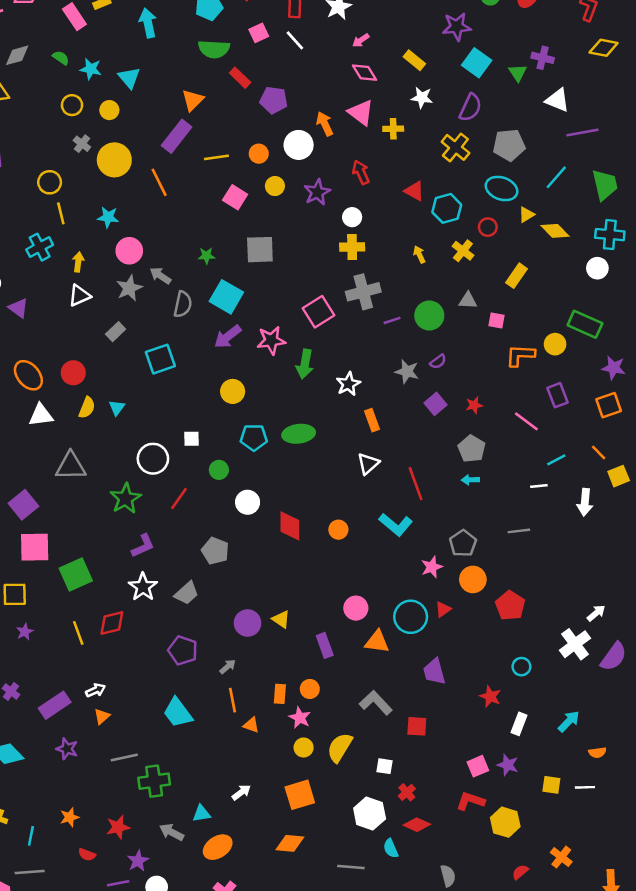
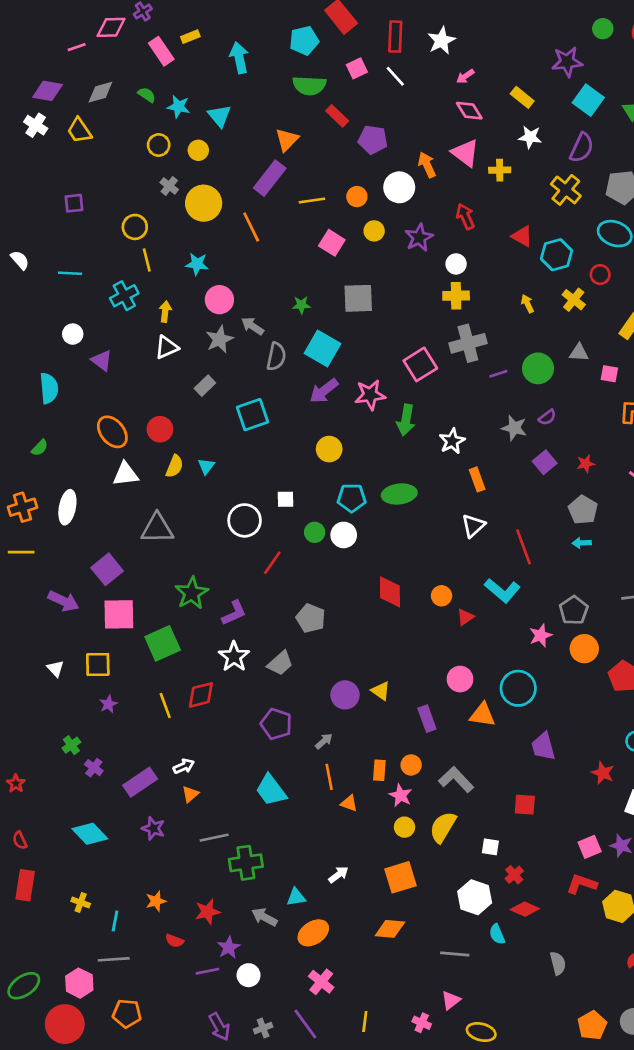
green star: (126, 499) -> (192, 593), moved
white circle: (248, 502) -> (344, 535), moved
red triangle: (443, 609) -> (465, 617), moved
gray L-shape: (376, 703) -> (456, 780), moved

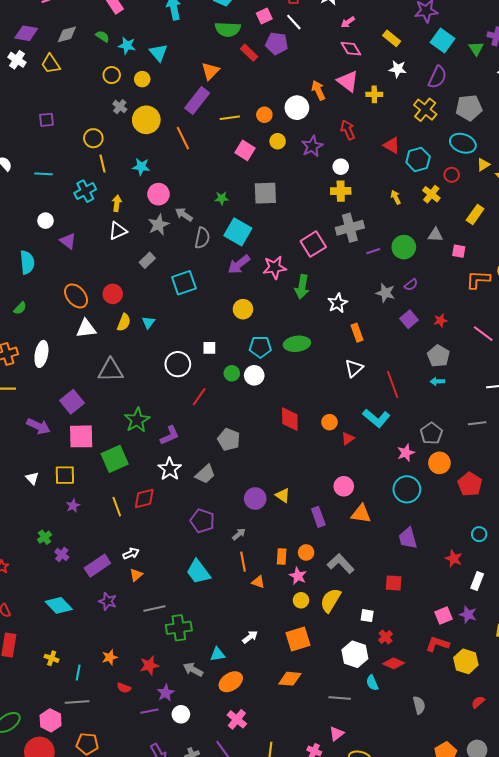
purple pentagon: (373, 140) -> (277, 43), moved
cyan circle: (518, 688) -> (407, 489), moved

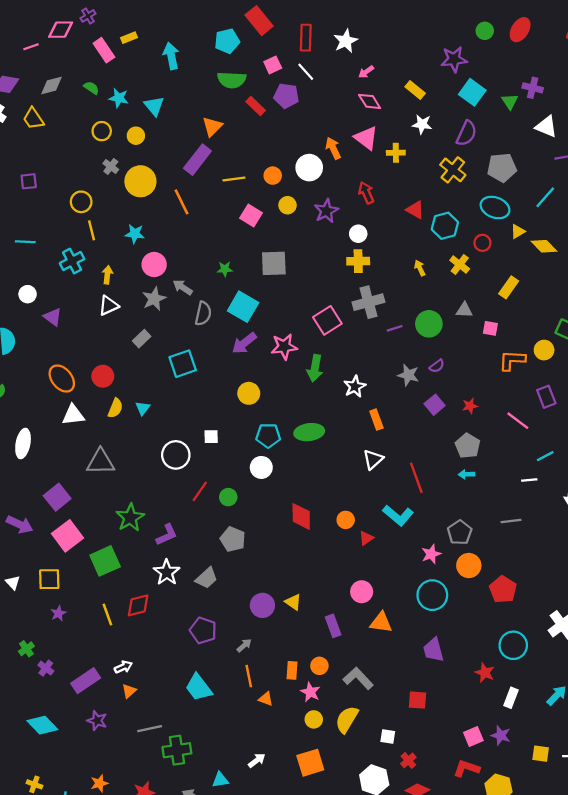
green circle: (232, 373) -> (228, 497), moved
pink square: (81, 436) -> (67, 536), turned -36
cyan circle: (479, 534) -> (513, 645), size x1.6

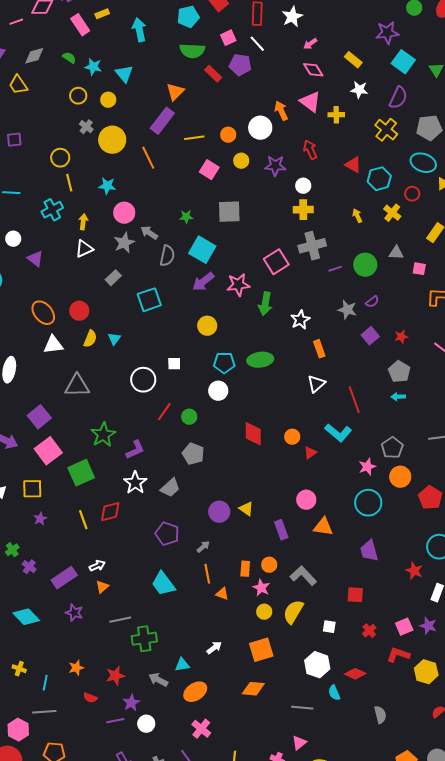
purple star: (326, 211) -> (275, 166), turned 30
red cross: (408, 760) -> (369, 631), moved

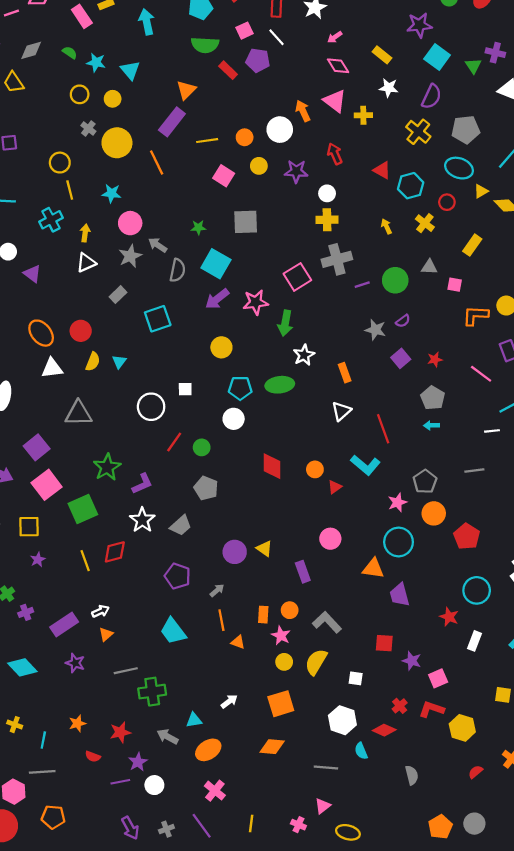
white star: (300, 320) -> (304, 355), moved
orange triangle: (323, 527) -> (373, 568), moved
purple cross: (29, 567) -> (26, 612), turned 32
purple star: (428, 626) -> (412, 661), moved
red cross: (369, 631) -> (400, 706), moved

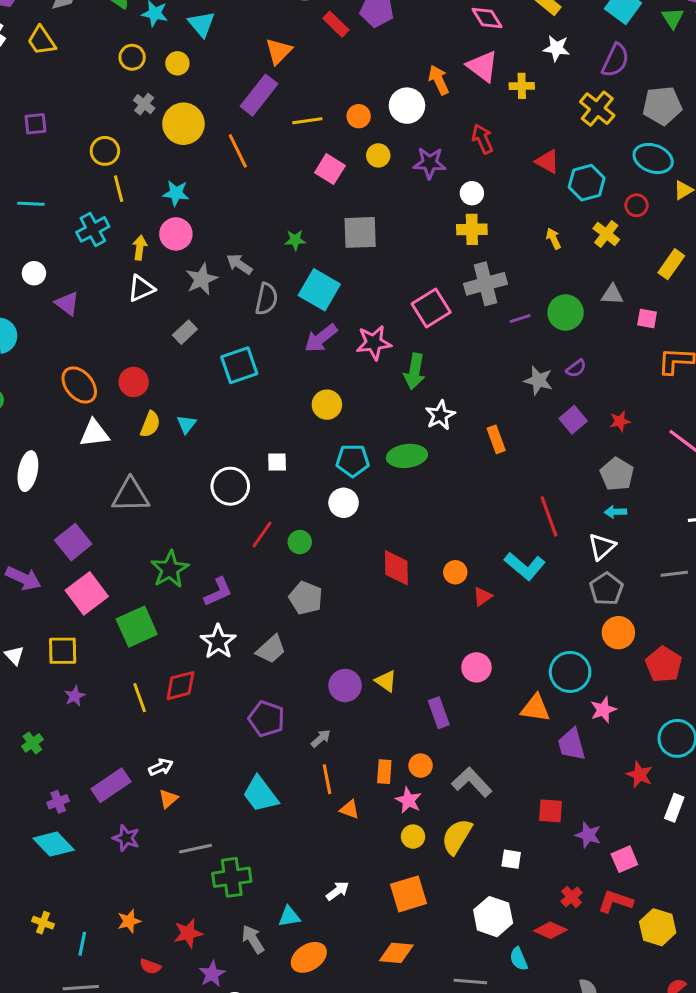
pink circle: (130, 223) -> (176, 234), moved
white triangle: (341, 411) -> (602, 547), moved
pink star: (397, 502) -> (603, 710), moved
purple cross: (26, 612) -> (58, 802), moved
gray arrow: (168, 737) -> (253, 939), turned 30

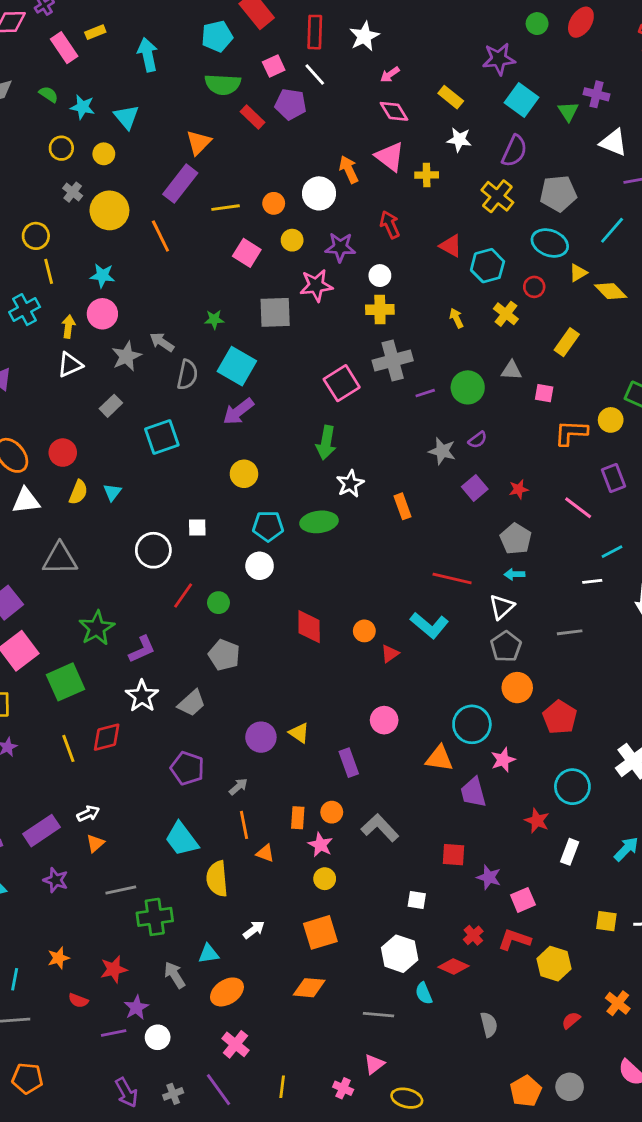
pink star: (374, 343) -> (316, 285), moved
red line: (549, 516) -> (452, 579), turned -57
yellow semicircle: (457, 837) -> (217, 879), moved, turned -36

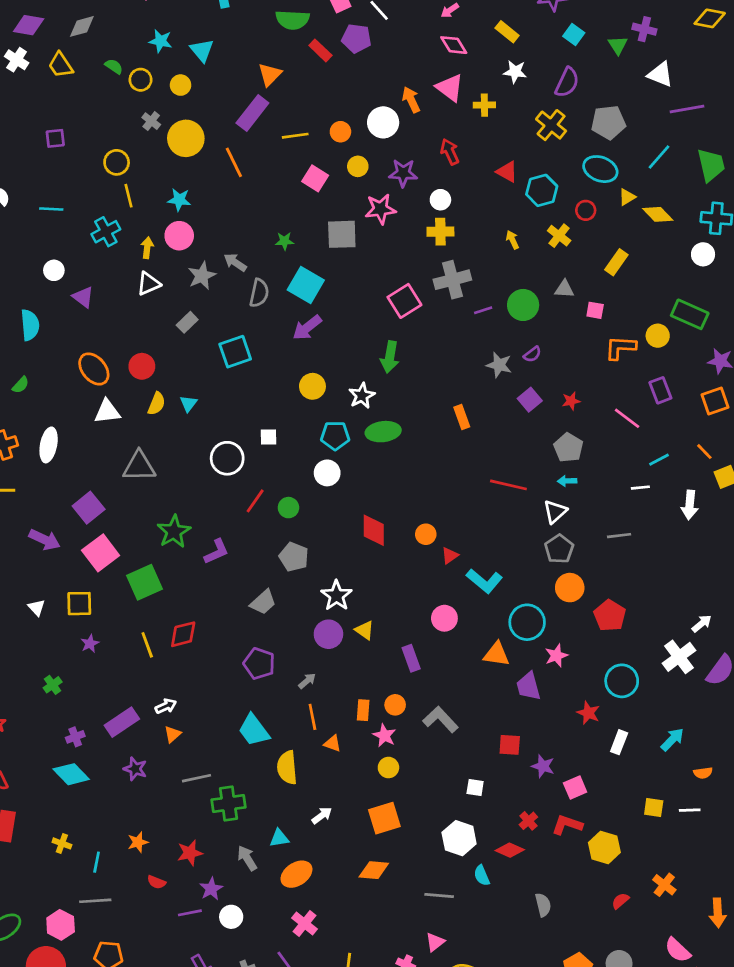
green semicircle: (49, 94) -> (114, 66), moved
cyan square: (521, 100) -> (574, 34), size x0.7
white star: (350, 484) -> (362, 396), moved
cyan L-shape: (429, 625) -> (484, 581), moved
white star: (142, 696) -> (336, 596), moved

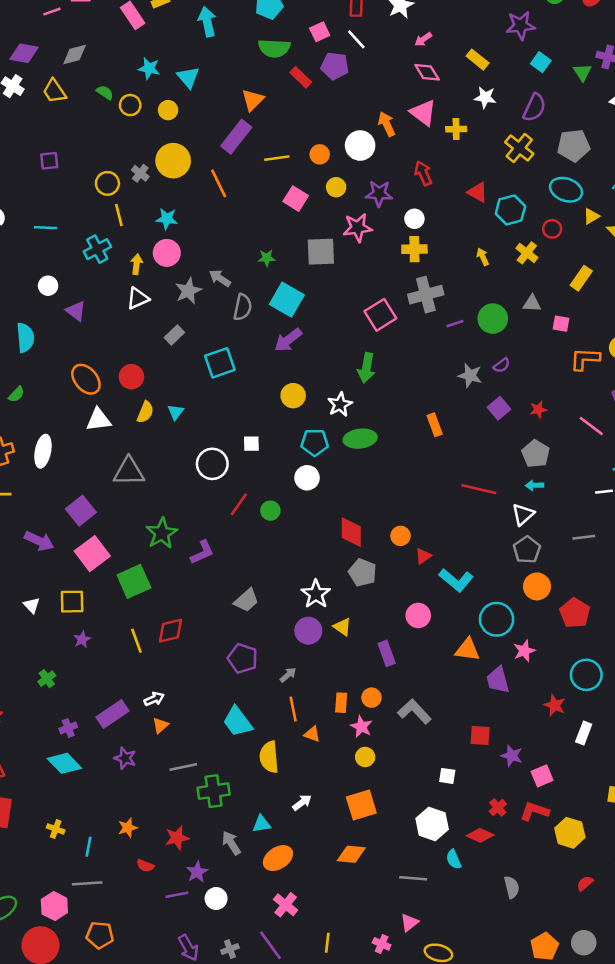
gray cross: (151, 121) -> (140, 173), moved
gray pentagon: (294, 557) -> (363, 573), moved

